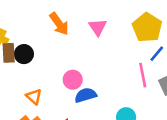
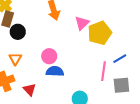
yellow pentagon: (147, 27) -> (100, 33), moved
black circle: (24, 54) -> (18, 32), moved

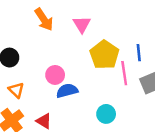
yellow pentagon: (100, 33) -> (104, 55), moved
blue line: (120, 59) -> (139, 53), turned -48

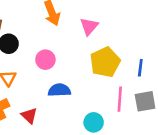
pink line: (124, 73) -> (120, 99), moved
pink circle: (55, 75) -> (45, 60), moved

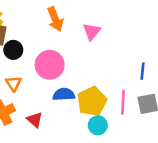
pink circle: (45, 60) -> (50, 65), size x1.5
yellow pentagon: (105, 62) -> (92, 101), moved

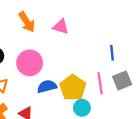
pink triangle: (92, 32) -> (61, 27), turned -42

